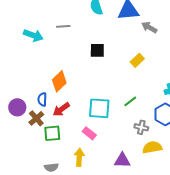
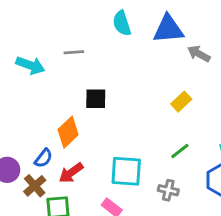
black square: (97, 50) -> (96, 99), moved
blue semicircle: (42, 99) -> (43, 158), turned -144
green line: (130, 101) -> (180, 151), moved
gray cross: (141, 127) -> (168, 190), moved

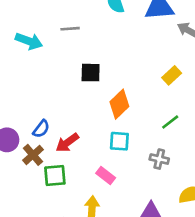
orange diamond: (68, 132) -> (119, 104), moved
cyan square: (126, 171) -> (119, 141), size x0.7

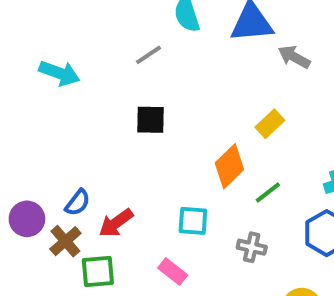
gray line: (70, 29) -> (148, 55), moved, turned -30
orange diamond: (119, 104) -> (229, 166), moved

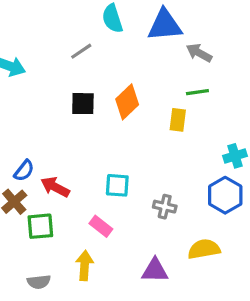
yellow rectangle: (270, 124) -> (178, 120), moved, turned -40
orange diamond: (229, 166) -> (127, 102), moved
green line: (268, 193) -> (197, 92), moved, turned 30
red arrow: (116, 223) -> (55, 187), turned 64

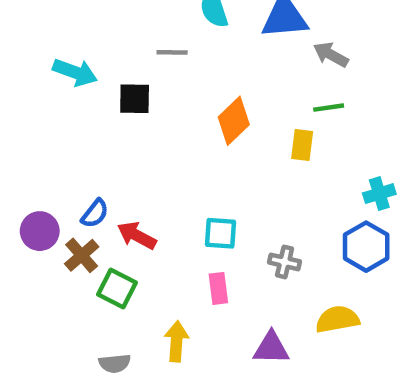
gray line: (81, 51) -> (172, 52), turned 35
black square: (83, 104) -> (135, 99), moved
green square: (40, 226) -> (117, 288), turned 32
pink rectangle: (101, 226) -> (218, 288), moved, turned 45

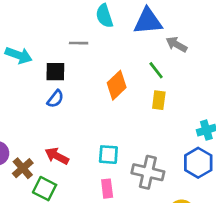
green line: (329, 108) -> (156, 70), moved, turned 60
blue semicircle: (95, 213) -> (55, 99), moved
gray cross: (285, 262) -> (148, 172), size x1.6

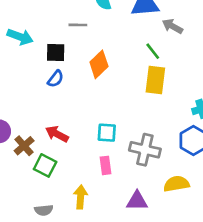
orange diamond: (117, 85) -> (99, 64), moved
yellow rectangle: (159, 100) -> (155, 80), size x1.5

